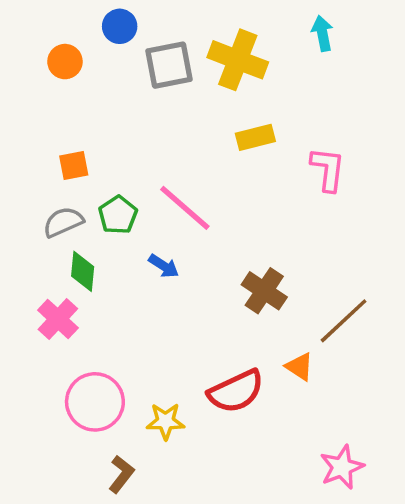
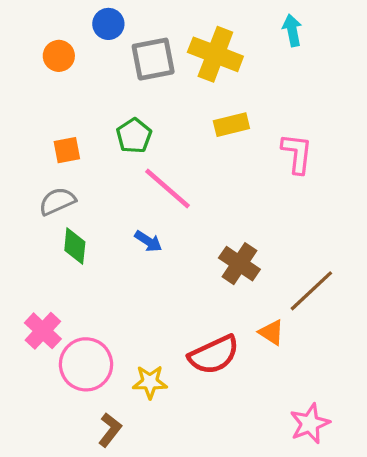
green pentagon: (118, 215) -> (134, 136), moved
pink cross: (58, 319) -> (43, 331), moved

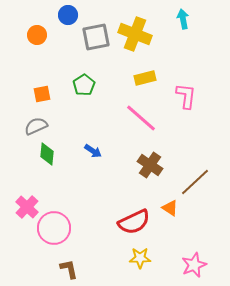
pink line: (168, 189) -> (141, 118), moved
yellow star: (150, 382) -> (140, 258), moved
brown L-shape: (110, 430) -> (69, 269), turned -50

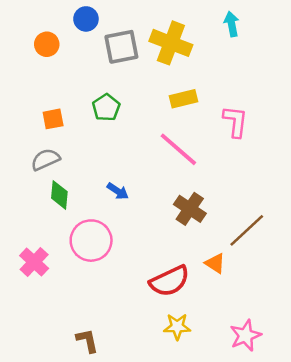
pink circle: (54, 228) -> (91, 241), moved

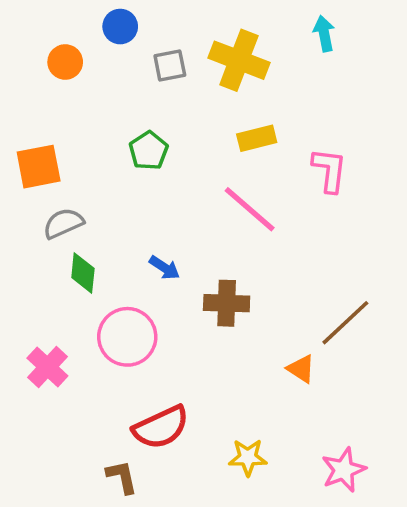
gray square: (121, 47) -> (170, 66), size x0.7
orange square: (53, 119) -> (39, 167), moved, size x1.5
brown cross: (190, 209) -> (227, 303), moved, turned -32
red semicircle: (170, 281) -> (161, 427), moved

